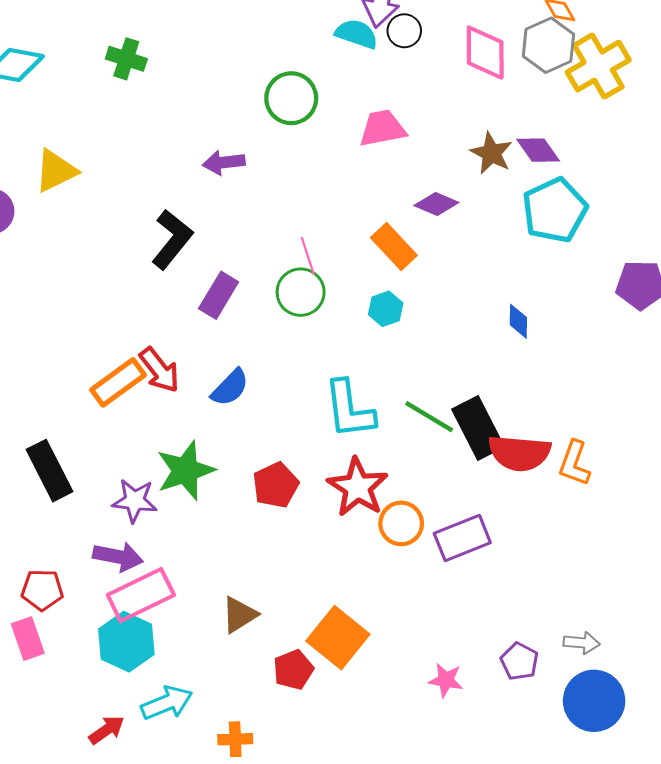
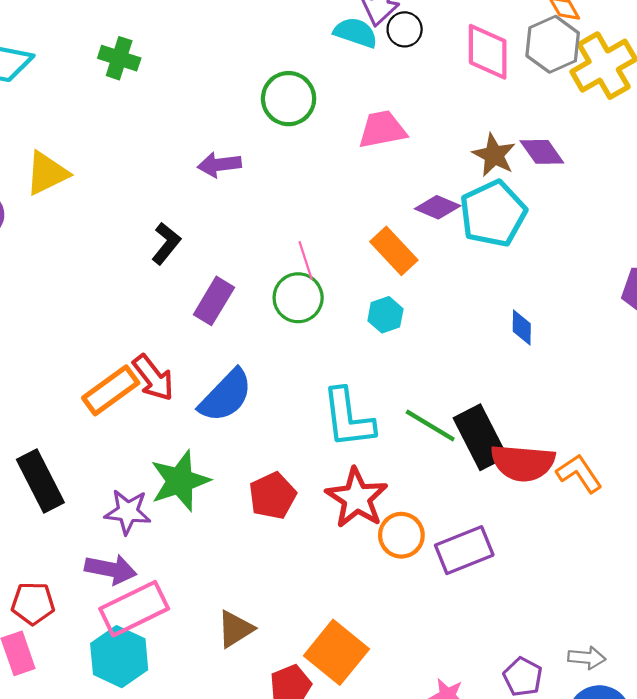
cyan pentagon: (555, 210) -> (493, 214), moved
black L-shape: (172, 239) -> (166, 243), size x0.7
blue semicircle: (230, 388) -> (226, 396), size x1.4
orange L-shape: (574, 463) -> (579, 473), turned 126

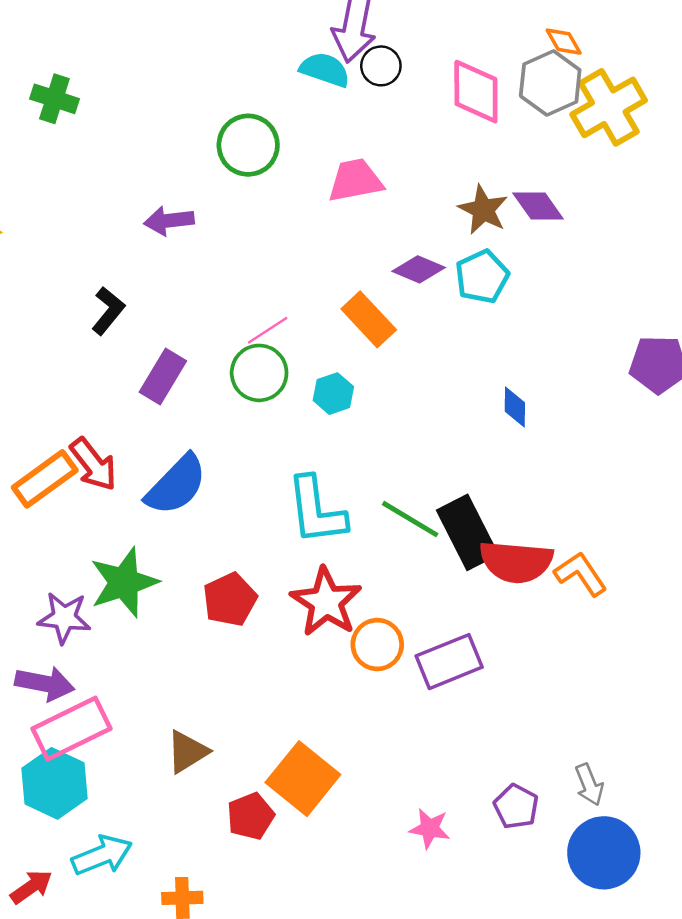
cyan pentagon: (493, 214) -> (482, 277), size x0.7
pink line: (306, 260) -> (268, 330), turned 75
cyan hexagon: (385, 315) -> (333, 394), moved
gray arrow: (587, 658) -> (589, 785), turned 63

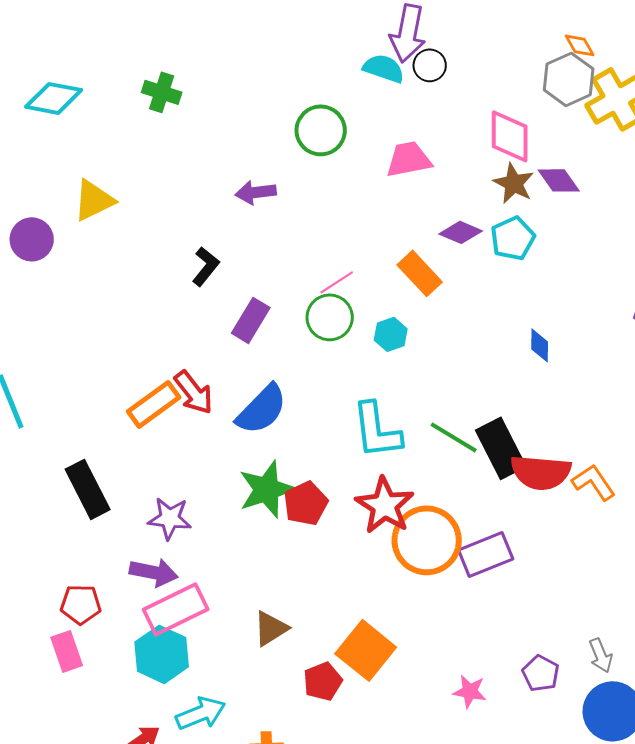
pink diamond: (476, 92) -> (510, 136), moved
green star: (124, 582) -> (267, 489), moved
orange circle: (377, 645) -> (427, 540), size x1.6

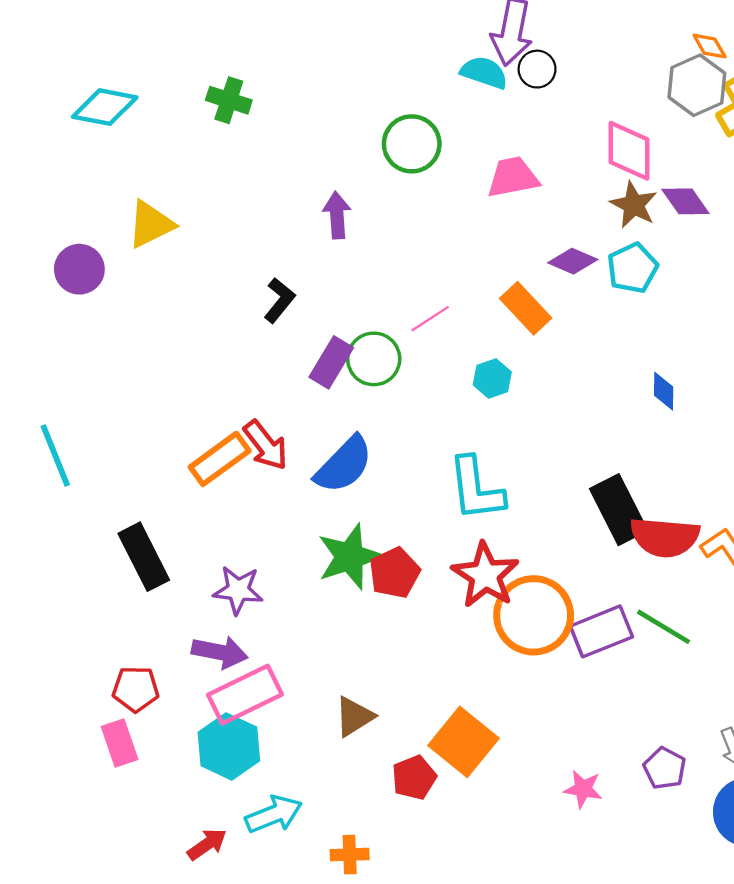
purple arrow: (256, 192) -> (337, 215), turned 93
green circle: (330, 317) -> (374, 359), moved
green line: (454, 437) -> (664, 627), moved

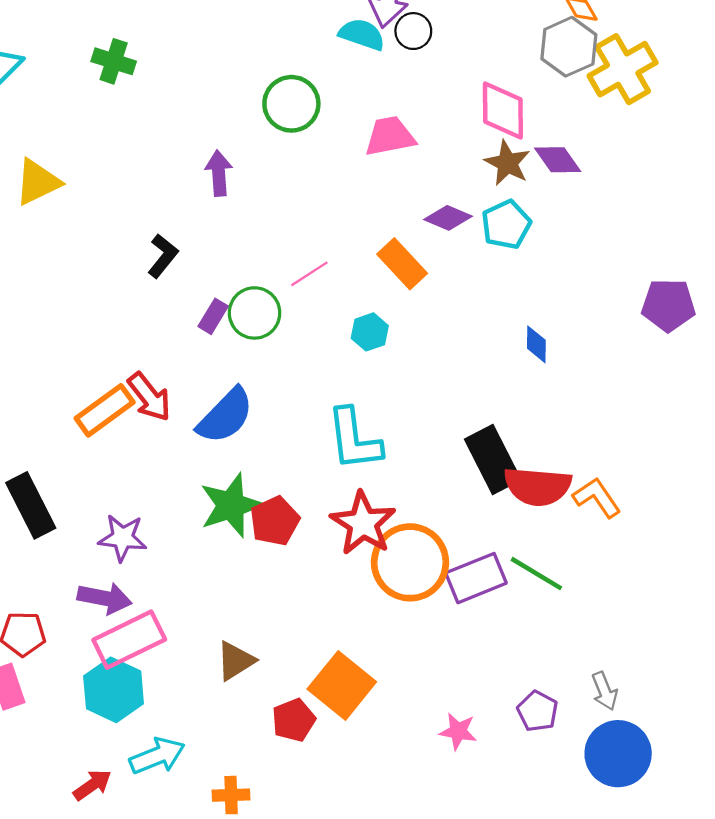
purple rectangle: (331, 362) -> (213, 316), size x0.7

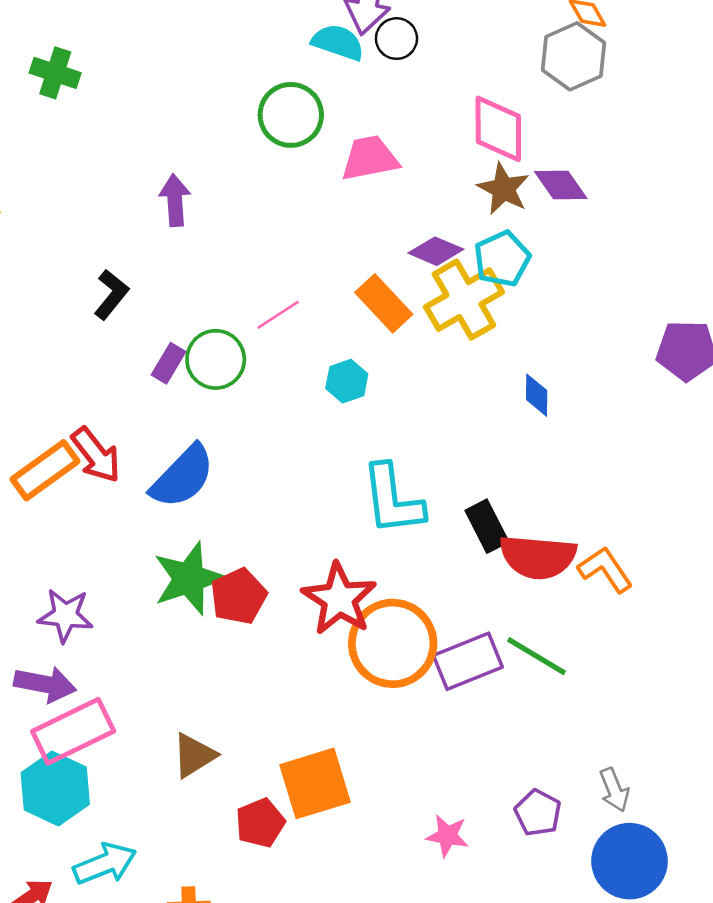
yellow cross: (623, 69) -> (464, 300), moved
green circle: (291, 104) -> (291, 115), moved
cyan L-shape: (354, 439) -> (393, 499), moved
black rectangle: (493, 459) -> (487, 526), size x0.7
orange square: (342, 685) -> (315, 783), turned 34

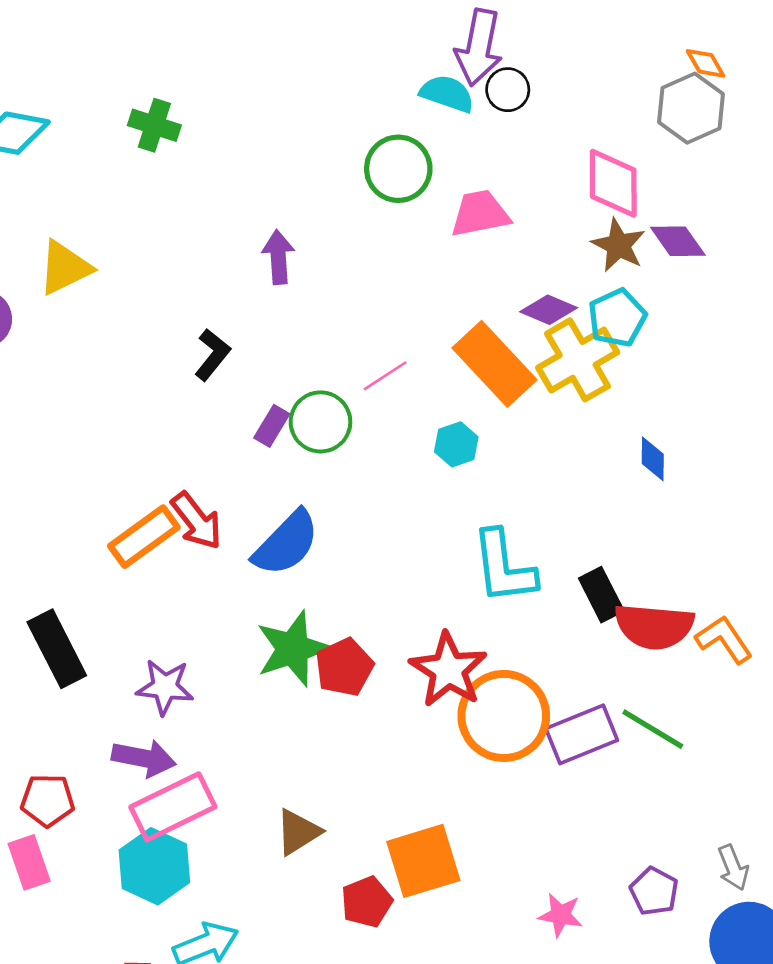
orange rectangle: (384, 303) -> (495, 364), size x1.4

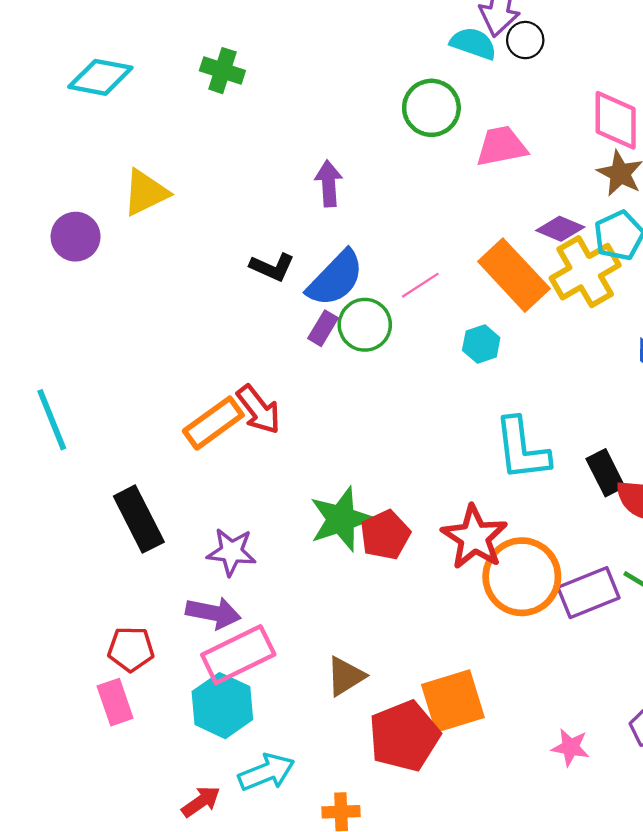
black L-shape: (212, 355) -> (272, 267), turned 75
blue semicircle: (286, 543) -> (335, 278), moved
red pentagon: (367, 902) -> (404, 736), size x1.6

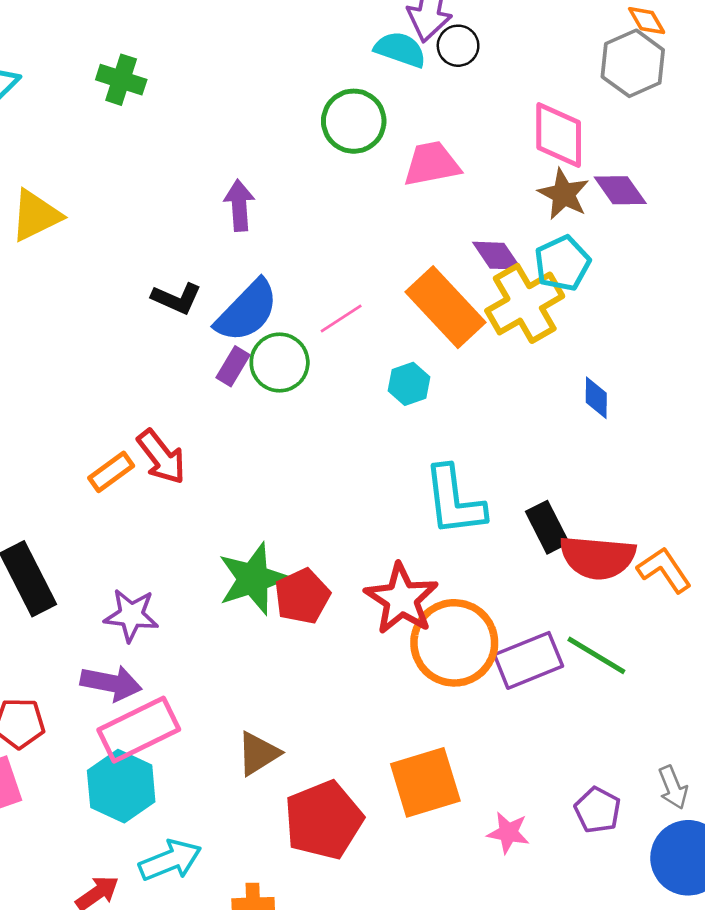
purple diamond: (560, 229) -> (497, 256), turned 33
orange rectangle: (213, 423) -> (111, 472), size x0.7
orange square: (453, 701) -> (425, 782), moved

